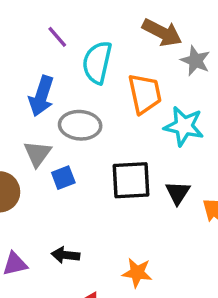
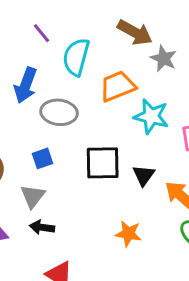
orange trapezoid: (145, 94) -> (117, 86), turned -102
gray triangle: (37, 154) -> (33, 196), moved
orange star: (137, 273) -> (128, 234), moved

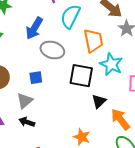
orange trapezoid: (117, 86) -> (93, 41), turned 90
black square: (103, 163) -> (81, 76), moved

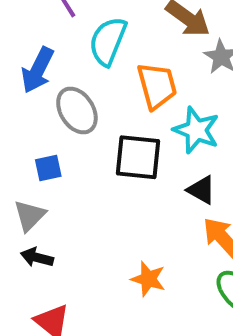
gray ellipse: (52, 50) -> (77, 110), turned 45
black triangle: (99, 101) -> (201, 190), moved, turned -42

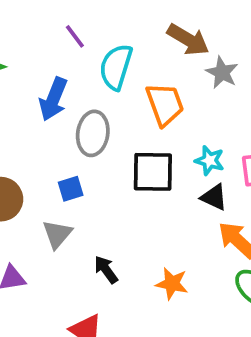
gray ellipse: (77, 110) -> (93, 133), turned 45
cyan star: (196, 130) -> (210, 160), moved, size x0.7
black arrow: (37, 257) -> (106, 270), moved, turned 44

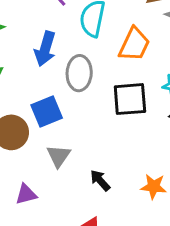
orange trapezoid: (165, 104) -> (134, 44), turned 51
blue square: (71, 189) -> (47, 111), moved, size x1.5

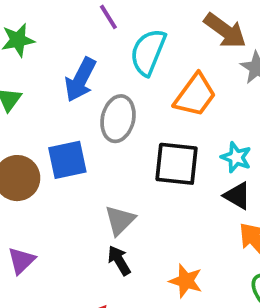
gray triangle: (59, 156) -> (120, 220), moved
purple triangle: (26, 194) -> (21, 261), turned -40

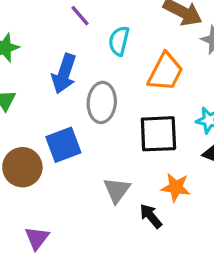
cyan semicircle: (148, 52) -> (119, 41), size x0.7
black arrow: (119, 260) -> (151, 216), moved
orange star: (186, 281) -> (176, 187), moved

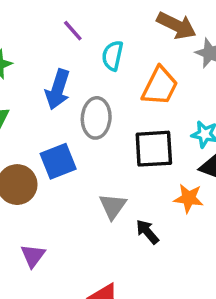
orange star: (176, 187) -> (189, 198), moved

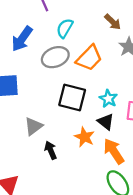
brown arrow: (176, 25) -> (113, 22), size x0.7
gray ellipse: (96, 118) -> (55, 57), moved, turned 48

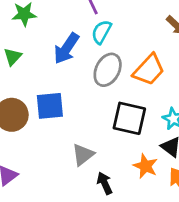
cyan semicircle: (65, 28) -> (101, 32), moved
gray ellipse: (55, 57) -> (108, 70), turned -40

